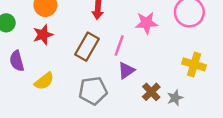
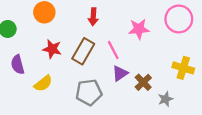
red star: (43, 35) -> (52, 49), moved, turned 30
pink line: (119, 45) -> (113, 50), turned -48
brown cross: (151, 92) -> (143, 82), moved

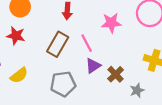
red star: (52, 49) -> (16, 36), moved

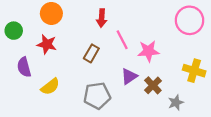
pink star: (111, 23) -> (148, 51), moved
pink line: (87, 43) -> (122, 40), moved
brown rectangle: (58, 44) -> (91, 53), size x0.7

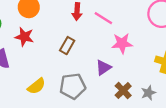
pink line: (122, 40) -> (103, 18), moved, turned -30
brown cross: (153, 85) -> (123, 91), moved
yellow semicircle: (50, 87) -> (36, 86), moved

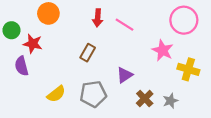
red star: (24, 37) -> (33, 44), moved
pink star: (122, 43) -> (163, 50), moved, turned 30

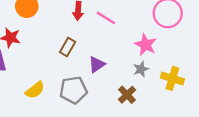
yellow cross: (188, 69) -> (172, 78), moved
purple triangle: (125, 75) -> (97, 64), moved
gray star: (170, 101) -> (141, 69), moved

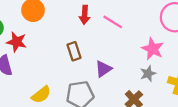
brown rectangle: (68, 47) -> (74, 51), turned -48

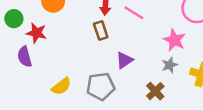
brown rectangle: (74, 51) -> (101, 31), moved

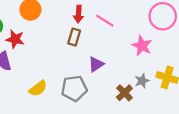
brown rectangle: (101, 31) -> (74, 37), turned 35
gray star: (170, 65) -> (142, 81), moved

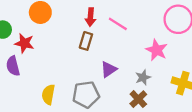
gray star: (142, 81) -> (143, 77), moved
yellow semicircle: (38, 88) -> (48, 95), turned 138

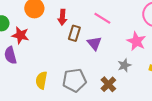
red arrow: (90, 17) -> (62, 17), moved
purple triangle: (109, 69) -> (94, 43), moved, turned -35
brown cross: (138, 99) -> (108, 84), moved

